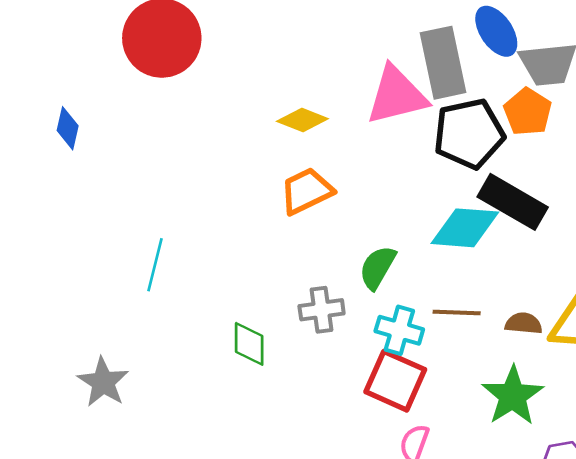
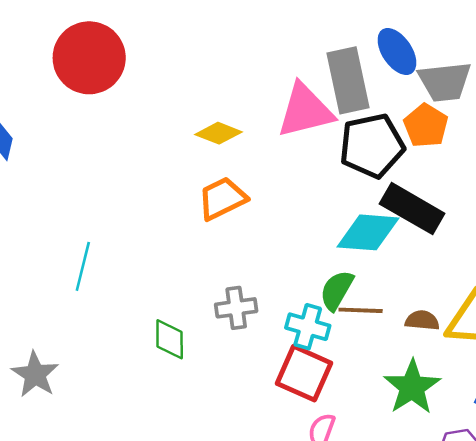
green semicircle: (378, 267) -> (337, 290), moved

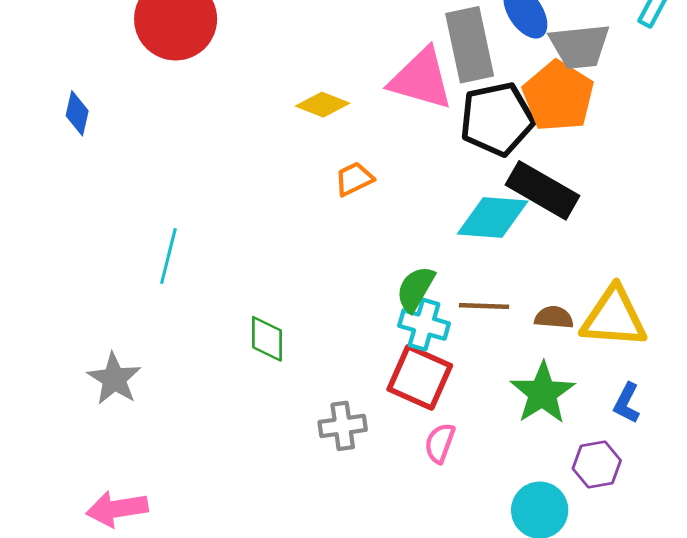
pink triangle: (305, 111) -> (421, 79), turned 30
orange pentagon: (426, 126) -> (558, 96), size x1.4
orange trapezoid: (222, 199) -> (354, 179), moved, size x0.7
green semicircle: (337, 290) -> (415, 289), moved
gray cross: (236, 308) -> (343, 426), moved

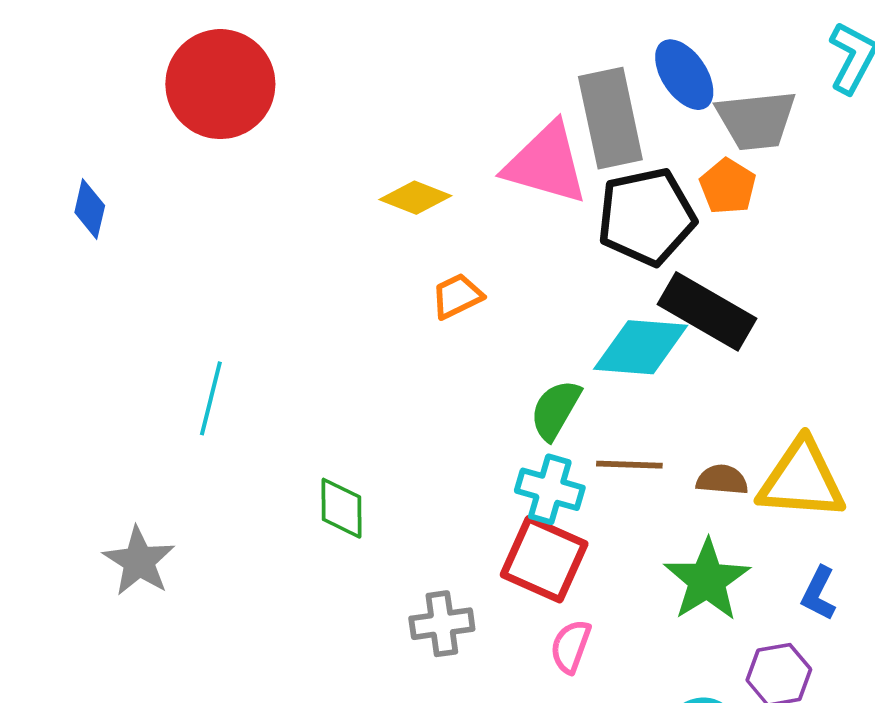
orange pentagon: (558, 96) -> (728, 186), size x0.6
green semicircle: (415, 289) -> (555, 410), moved

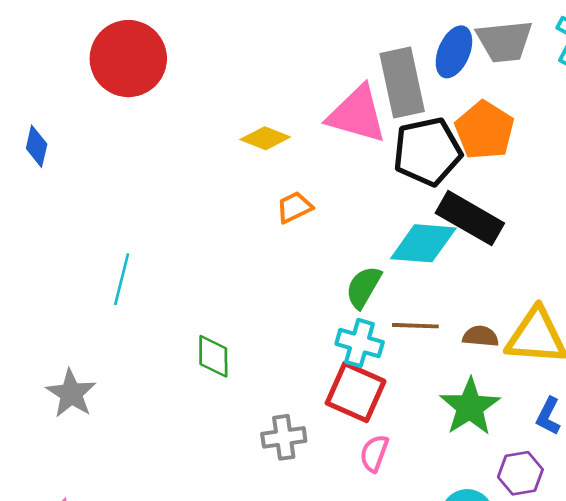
blue ellipse: (684, 75) -> (454, 52), turned 57
gray trapezoid: (756, 120) -> (504, 41), moved
orange pentagon: (728, 186) -> (485, 130), size x1.5

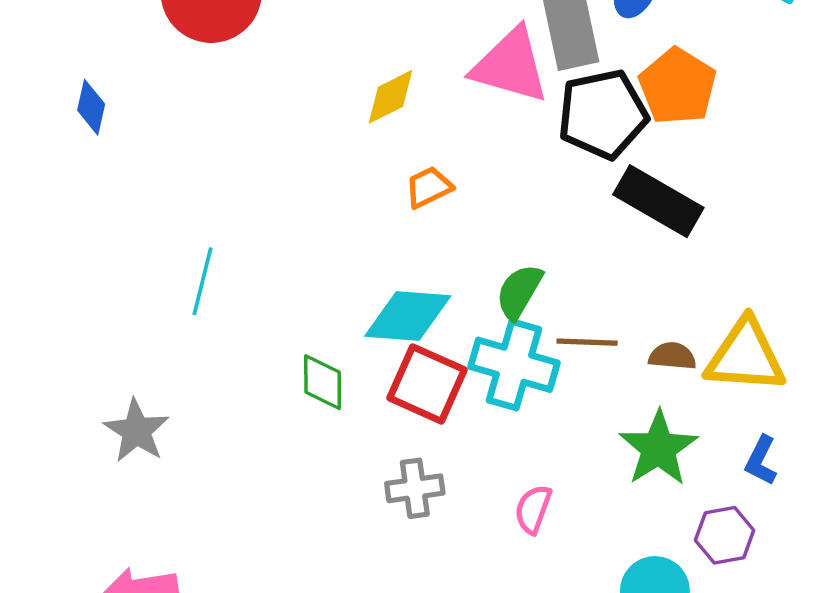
yellow diamond: (265, 138) -> (390, 97), turned -48
cyan diamond: (423, 243) -> (408, 316), moved
cyan cross: (360, 343) -> (514, 365), size x1.4
red square: (356, 392) -> (427, 384), moved

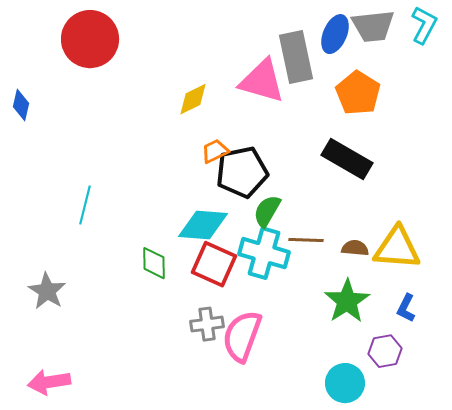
black pentagon: (603, 114) -> (242, 172), moved
pink semicircle: (533, 509) -> (242, 336), moved, size x1.8

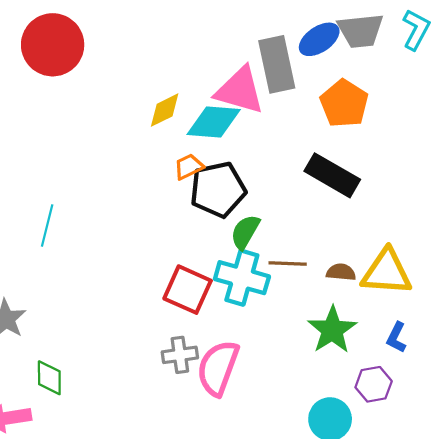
blue ellipse: (335, 34) -> (319, 39), turned 33
cyan diamond: (203, 225) -> (214, 122), moved
green diamond: (154, 263) -> (49, 378), moved

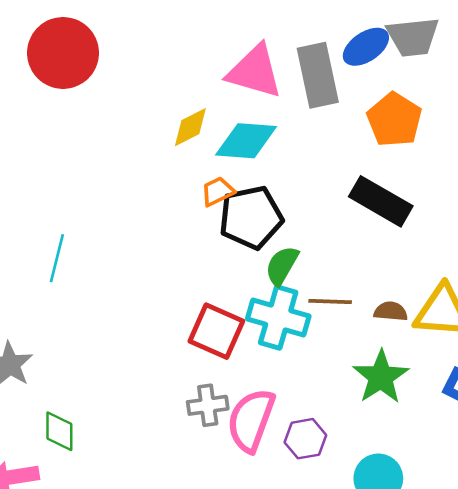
pink triangle: (240, 90) -> (255, 71), moved
purple hexagon: (374, 384) -> (305, 439), moved

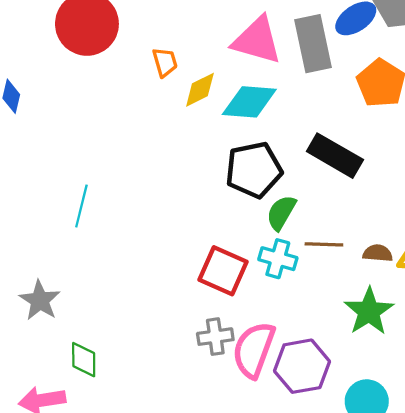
orange trapezoid: (218, 191) -> (165, 62), moved, turned 100
black rectangle: (381, 201) -> (335, 156), moved
cyan cross: (278, 318) -> (278, 259), size x0.7
purple hexagon: (305, 439) -> (302, 366), size x1.5

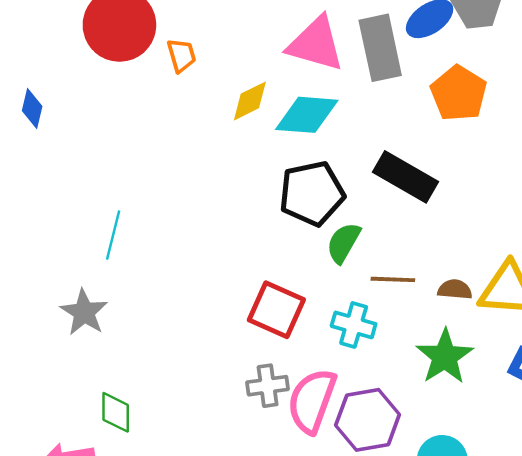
orange trapezoid: (165, 62) -> (181, 55), moved
cyan cross: (278, 259) -> (354, 325), moved
gray star: (40, 300) -> (84, 312), moved

